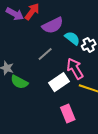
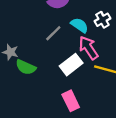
cyan semicircle: (72, 38) -> (80, 25), moved
pink rectangle: (68, 114) -> (71, 101), moved

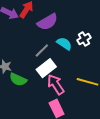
pink arrow: (88, 48) -> (56, 84), moved
white rectangle: (71, 65) -> (46, 68), moved

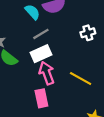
cyan semicircle: (64, 44) -> (32, 12), moved

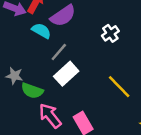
pink arrow: (47, 73) -> (50, 116), moved
yellow line: (81, 78) -> (119, 87), turned 35

